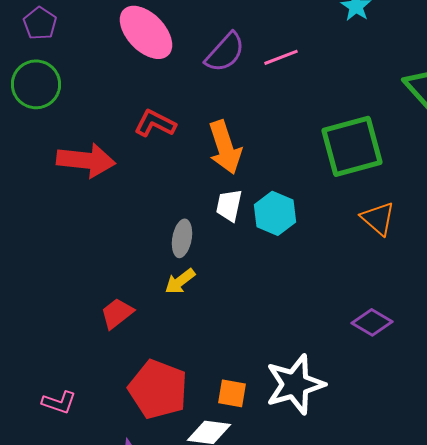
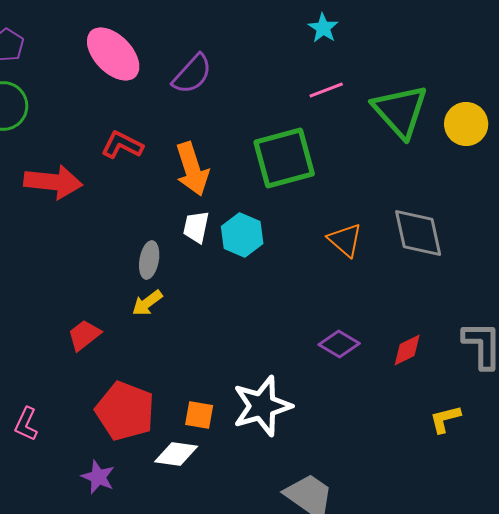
pink line: (281, 57) -> (326, 90), moved
green square: (352, 146) -> (284, 158), moved
pink L-shape: (59, 402) -> (26, 424), turned 96

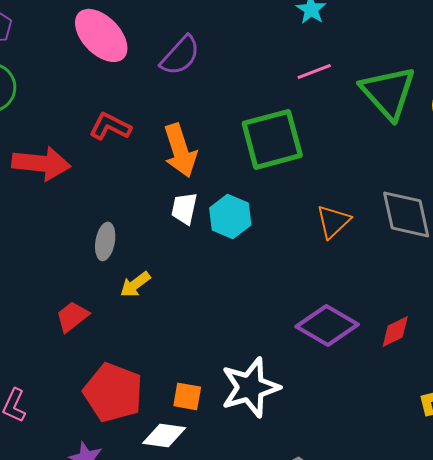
orange triangle: (345, 240) -> (333, 221), turned 36
gray ellipse: (149, 260) -> (105, 241), moved
purple diamond: (339, 344) -> (327, 325), size x1.5

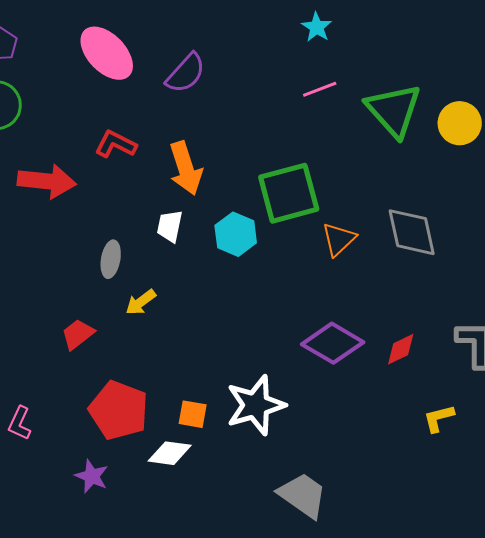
green square: (272, 139) -> (289, 193), moved
white trapezoid: (184, 208) -> (170, 226), moved

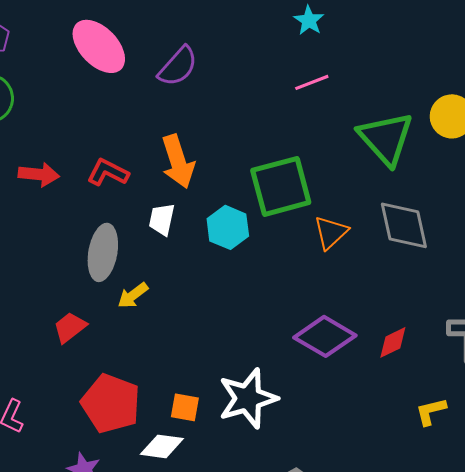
green triangle: (394, 110) -> (386, 138), moved
red L-shape: (116, 144) -> (108, 172), moved
red arrow: (47, 181) -> (39, 174), size x0.7
gray ellipse: (111, 259) -> (103, 252), size x1.5

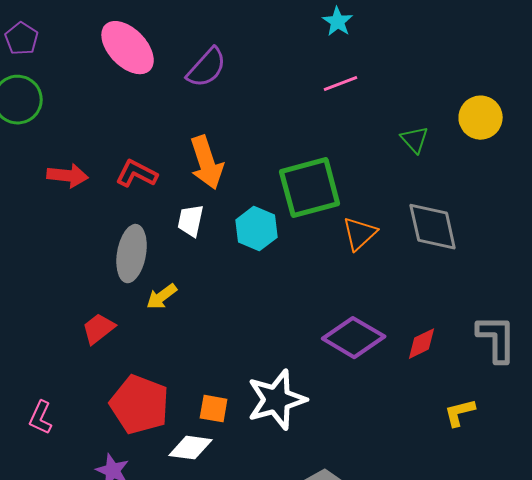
green triangle: (386, 138) -> (415, 140), size x0.5

